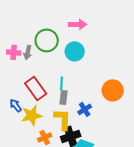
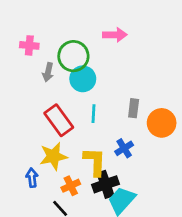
cyan circle: (75, 51) -> (83, 79), moved
pink cross: (14, 52) -> (29, 45), moved
gray rectangle: (64, 97) -> (134, 108), moved
blue arrow: (16, 105) -> (32, 178), moved, turned 32

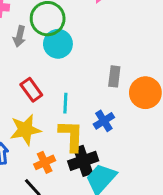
cyan line: (93, 114) -> (65, 103), moved
red rectangle: (59, 120) -> (31, 90), size x0.7

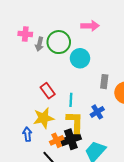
gray arrow: (19, 36) -> (39, 44), moved
cyan circle: (58, 44) -> (80, 58), moved
black cross: (83, 161) -> (71, 139), moved

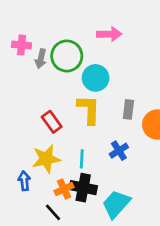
cyan line: (71, 100) -> (82, 159), moved
yellow L-shape: (75, 122) -> (89, 109), moved
black cross: (71, 139) -> (83, 188), turned 30

